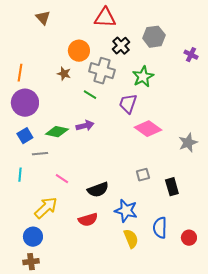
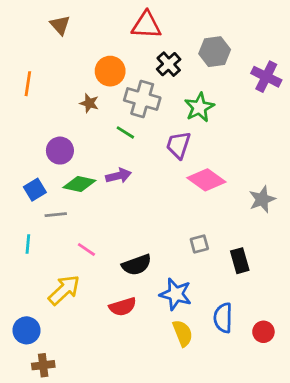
purple cross: (191, 55) -> (266, 77), size x1.5
orange line: (20, 73) -> (28, 84), moved
purple circle: (25, 103) -> (60, 151), moved, size x0.7
blue circle: (33, 237) -> (26, 330), moved

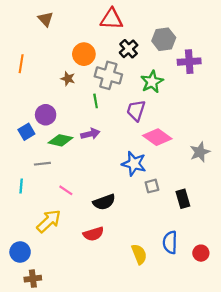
purple cross: (266, 77) -> (189, 62), moved, turned -30
green line: (125, 132) -> (96, 101), turned 48
blue square: (35, 190) -> (26, 132), moved
blue star: (176, 294) -> (134, 164), moved

